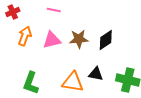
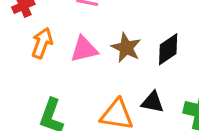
brown star: (79, 39) -> (126, 48), turned 30

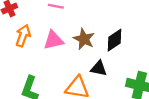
black triangle: (153, 102) -> (99, 68), moved

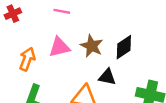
orange arrow: (23, 36) -> (27, 59), moved

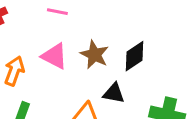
pink triangle: (59, 47) -> (54, 56), turned 40

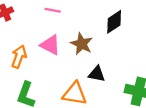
black diamond: (135, 56) -> (114, 22), moved

